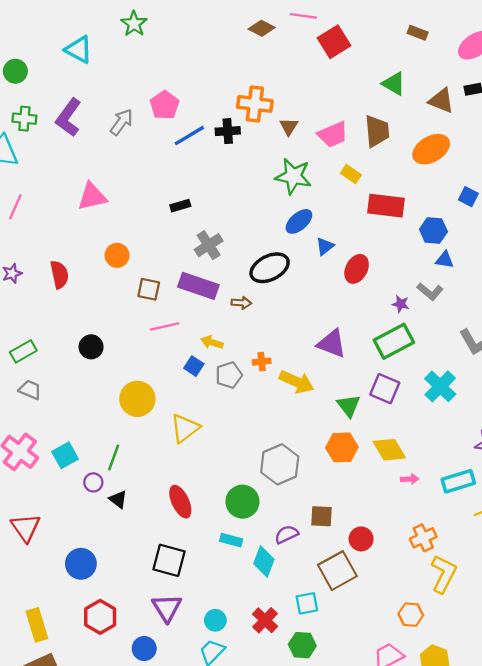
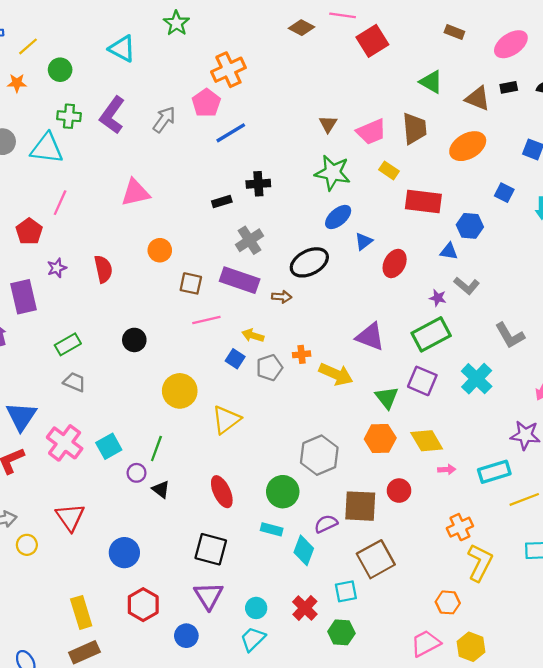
orange cross: (255, 104) -> (228, 70), moved, turned -32
black cross: (228, 131) -> (258, 184), moved
blue triangle: (445, 260) -> (449, 251), moved
brown square: (322, 516) -> (360, 506), size x1.5
red circle: (361, 539) -> (399, 491), moved

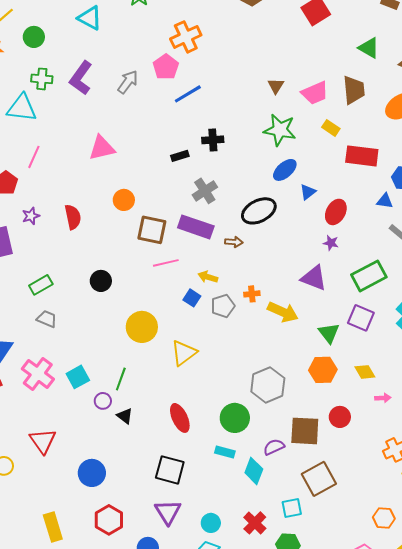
brown square: (191, 283) -> (152, 230), size x1.4
purple star: (438, 298) -> (331, 243), moved
yellow diamond: (427, 441) -> (365, 372), size x0.7

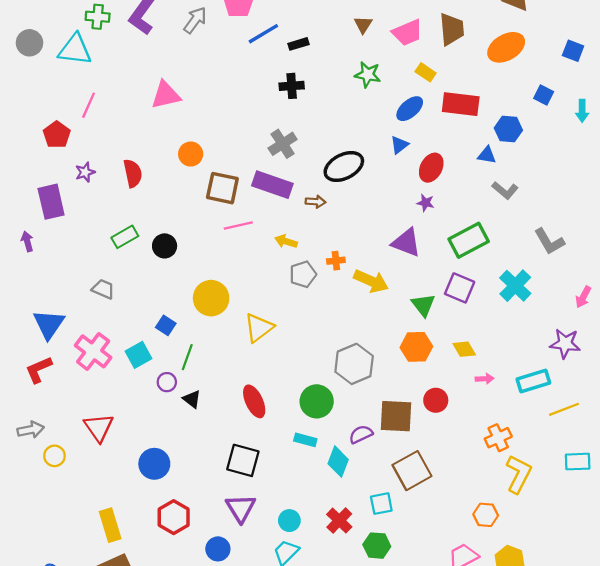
green star: (280, 130) -> (368, 75), size x0.7
black rectangle: (180, 156) -> (298, 44), moved
blue ellipse: (285, 170) -> (410, 109), moved
green rectangle: (41, 285) -> (125, 237), moved
blue square: (192, 298) -> (166, 325), moved

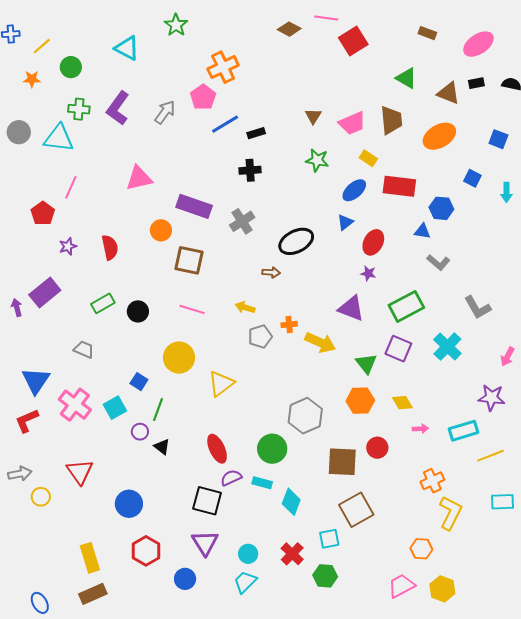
purple rectangle: (272, 185) -> (194, 206), moved
purple rectangle: (51, 202) -> (45, 292), moved, turned 64
pink line: (238, 225) -> (192, 309), moved, turned 30
purple semicircle: (361, 434) -> (231, 478), moved

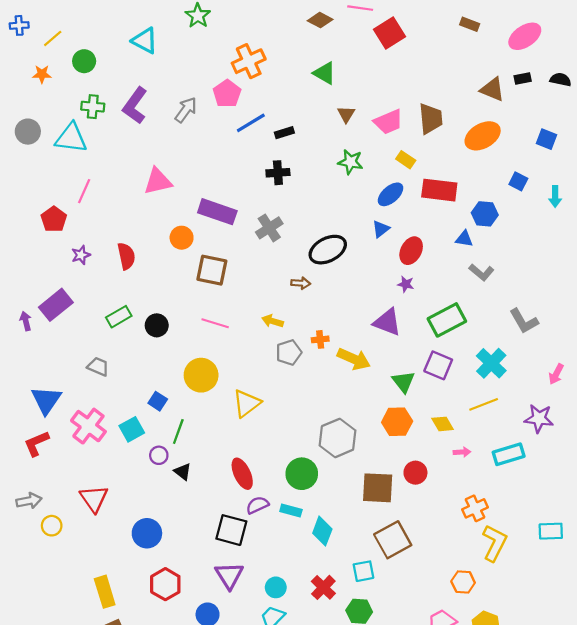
green triangle: (406, 78) -> (324, 73), moved
yellow line: (490, 456) -> (484, 404), moved

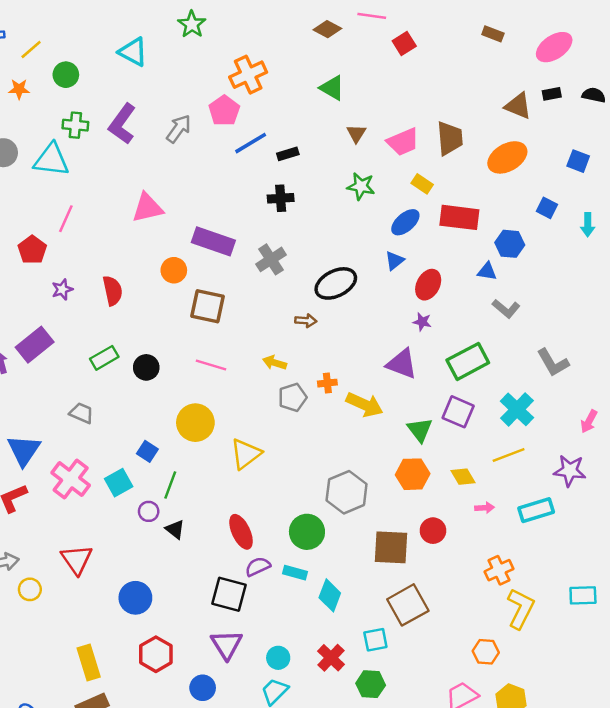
red square: (389, 33) -> (404, 43), size x0.7

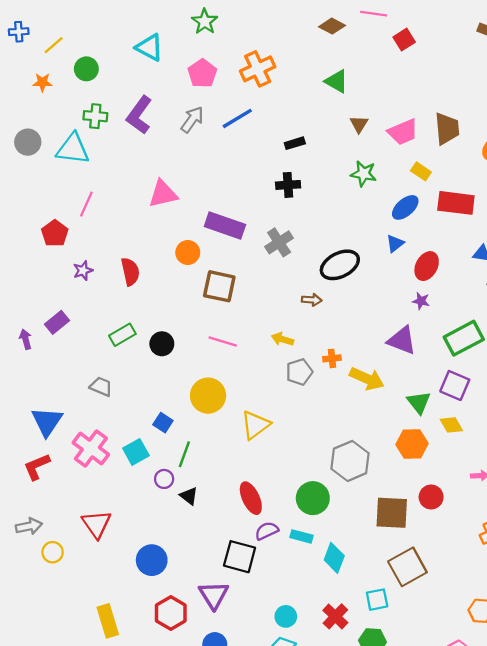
pink pentagon: (224, 111) -> (202, 73), moved
blue line: (251, 143) -> (237, 118), moved
purple rectangle: (35, 345) -> (57, 322), size x0.7
yellow diamond: (463, 477) -> (451, 425), moved
purple triangle: (227, 645) -> (214, 595), moved

